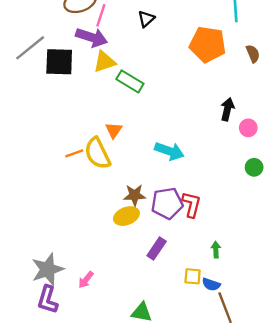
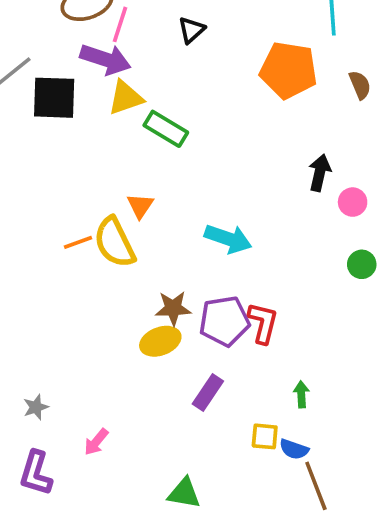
gray star: (48, 269) -> (36, 407), moved, size x0.5

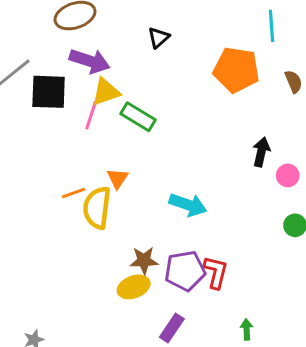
pink line: (120, 24) -> (91, 115), moved
orange line: (78, 242) -> (74, 193), moved
yellow semicircle: (115, 242) -> (97, 208), turned 33

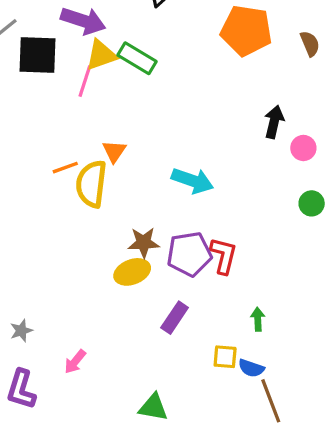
green rectangle: (138, 117) -> (137, 58), moved

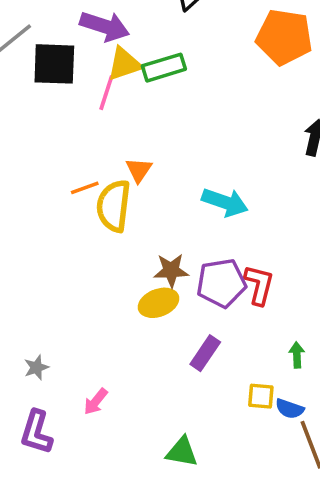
green rectangle: (137, 58) -> (164, 68), turned -48

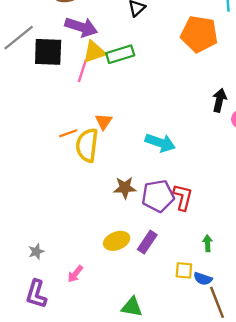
yellow ellipse: (158, 303) -> (117, 241), moved

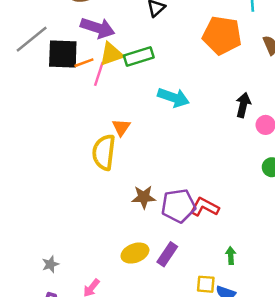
orange line: (68, 133) -> (84, 63), moved
cyan arrow: (160, 143) -> (174, 98), moved
red L-shape: (183, 197) -> (205, 207), turned -76

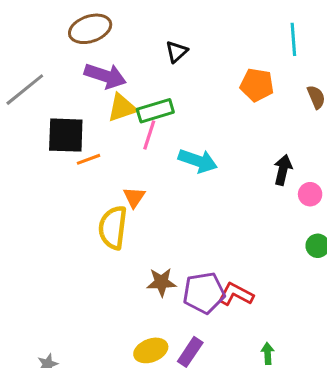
orange pentagon: (222, 35) -> (257, 85), size x0.7
black square: (63, 54) -> (66, 135), moved
orange line: (84, 63) -> (89, 159), moved
pink line: (99, 74) -> (149, 135), moved

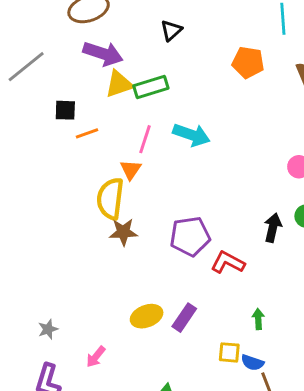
black square: (66, 135) -> (65, 110), size x0.6
pink line: (149, 135) -> (145, 139), moved
black arrow: (283, 170) -> (273, 228), moved
brown star: (161, 282) -> (123, 232), moved
purple pentagon: (204, 293) -> (190, 236), moved

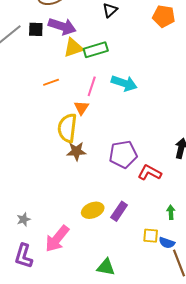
orange pentagon: (248, 62) -> (164, 16), moved
black square: (65, 110) -> (36, 29), moved
pink arrow: (96, 357) -> (57, 239), size x1.8

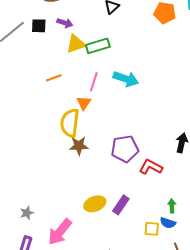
purple arrow: (62, 26) -> (65, 23), size x0.6
blue semicircle: (167, 243) -> (168, 223), moved

